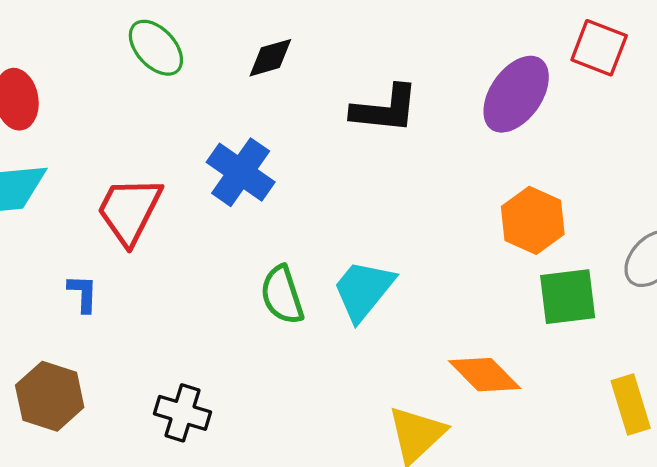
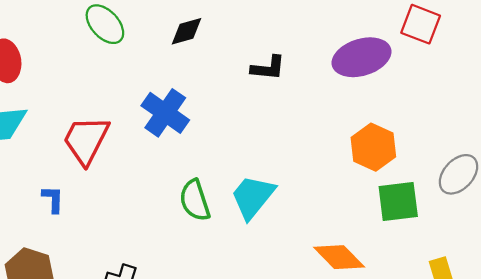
purple ellipse: (516, 94) -> (362, 57), turned 38
black L-shape: (385, 109) -> (268, 68), size x0.7

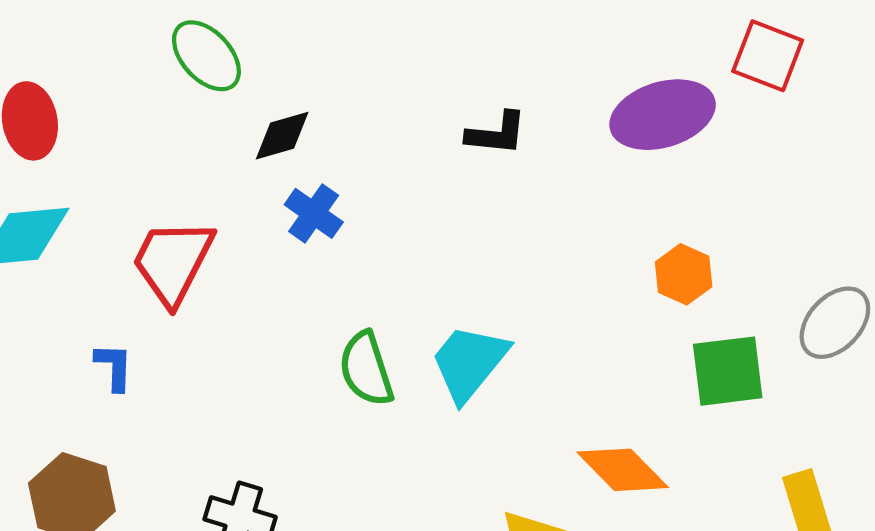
black diamond: (187, 31) -> (282, 136), moved
blue cross: (165, 113) -> (314, 213), size x0.7
orange hexagon: (373, 147) -> (684, 274), size x0.7

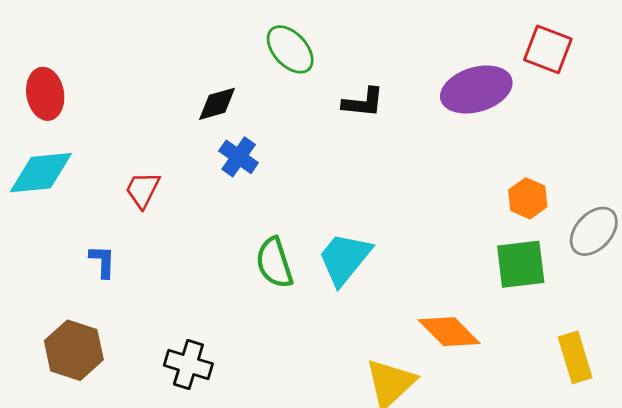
green ellipse: (206, 56) -> (290, 49), moved
red trapezoid: (173, 262) -> (143, 190), size x0.6
orange hexagon: (684, 274) -> (528, 198), moved

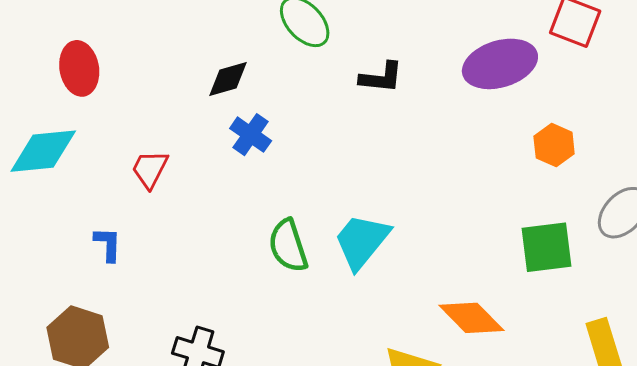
red ellipse: (45, 94) -> (79, 68), moved
orange hexagon: (528, 198) -> (554, 145), moved

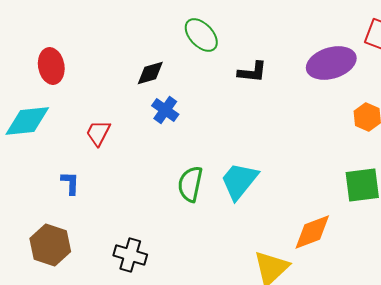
green semicircle: (288, 246) -> (190, 184), turned 30
orange diamond: (471, 318) -> (312, 232), turned -66

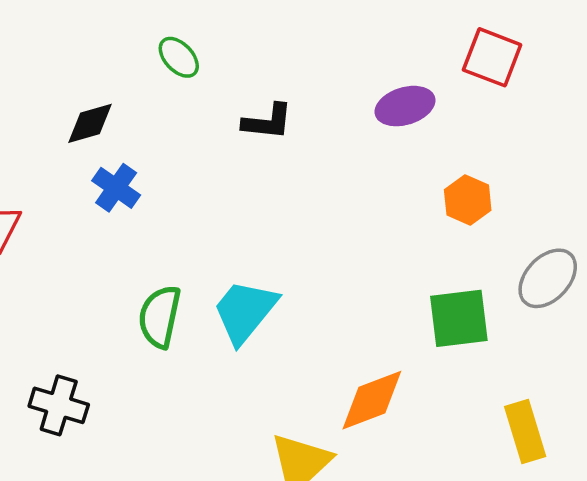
green ellipse: (201, 35) -> (179, 57), size x0.7
purple ellipse: (331, 63) -> (405, 106), size x0.7
black cross: (130, 255) -> (59, 405), moved

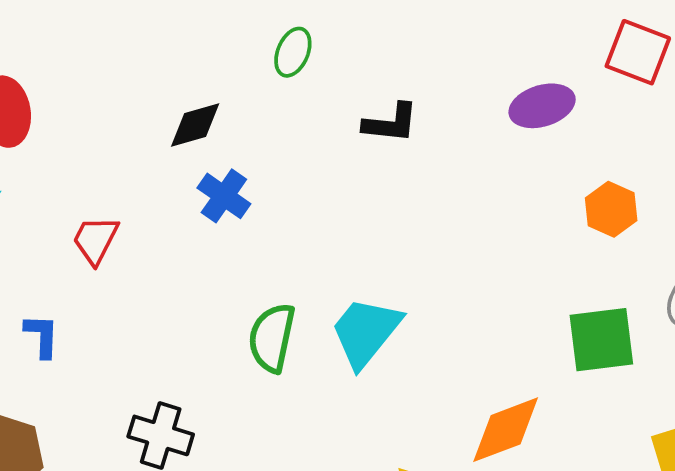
green ellipse: (179, 57) -> (293, 52), turned 66

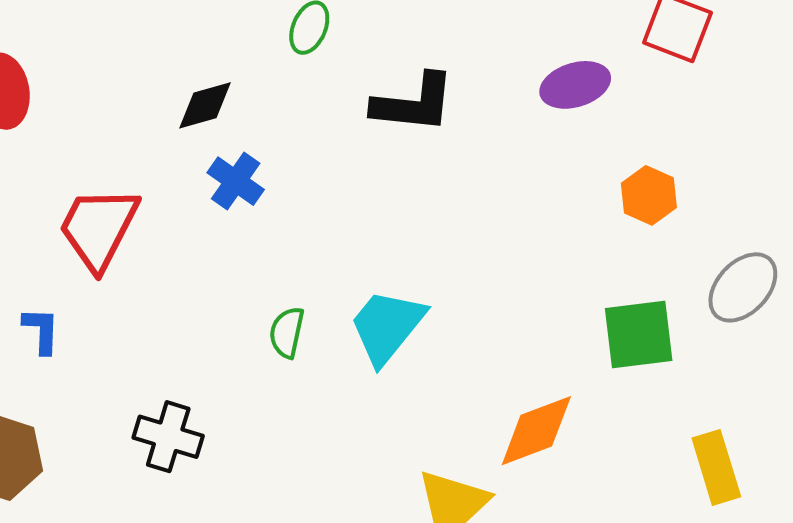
black L-shape: (391, 123) -> (414, 103), size x1.4
red trapezoid: (95, 240) -> (99, 228), size x1.6
green semicircle: (272, 338) -> (287, 332), size x0.7

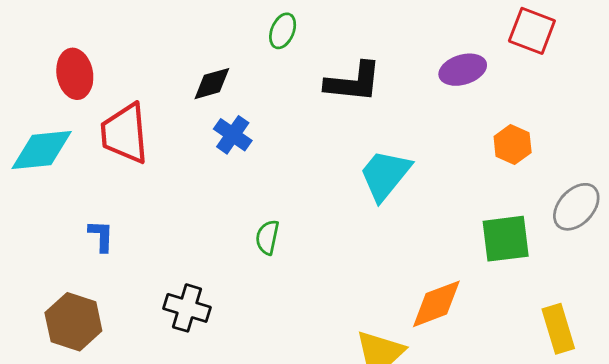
red trapezoid: (99, 228) -> (125, 133), moved, turned -32
cyan trapezoid: (387, 326) -> (385, 175), moved

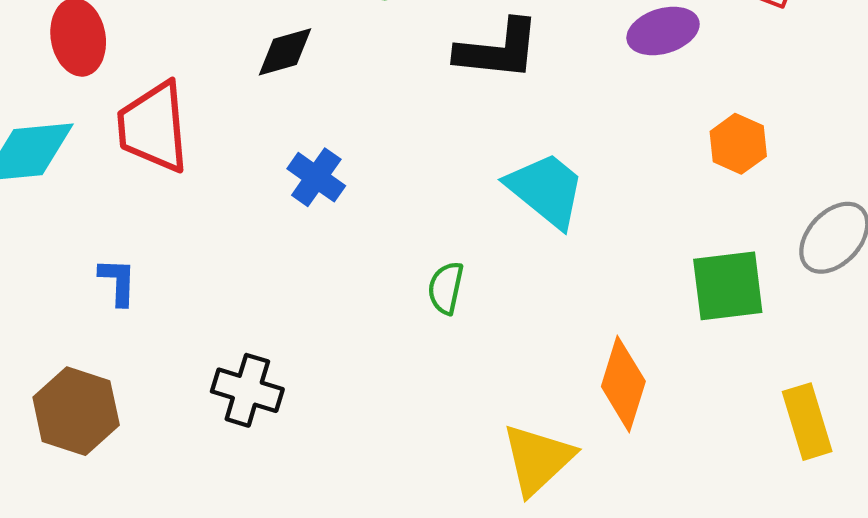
blue cross: (233, 135) -> (316, 177), moved
cyan trapezoid: (385, 175) -> (546, 190), turned 90
green semicircle: (267, 237) -> (446, 288), moved
orange diamond: (436, 304) -> (623, 384), turned -52

